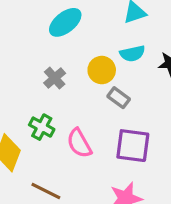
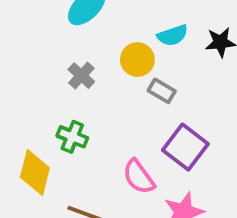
pink semicircle: (79, 143) -> (139, 177), moved
purple square: (133, 146) -> (185, 147), turned 36

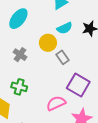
gray rectangle: (162, 91) -> (62, 57), turned 32
pink semicircle: (139, 177) -> (56, 103), turned 108

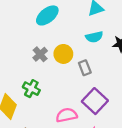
yellow circle: (48, 43) -> (63, 54), moved

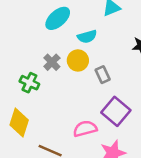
cyan semicircle: (94, 37) -> (87, 37), moved
green cross: (31, 89) -> (29, 83), moved

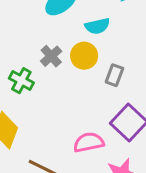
gray rectangle: (103, 75) -> (114, 75), turned 42

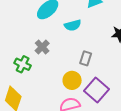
yellow circle: (84, 56) -> (72, 80), moved

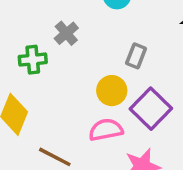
green cross: (23, 64) -> (33, 60), turned -35

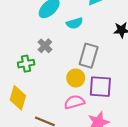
gray rectangle: (136, 56) -> (89, 56), size x1.6
purple square: (151, 109) -> (100, 87), turned -35

